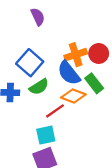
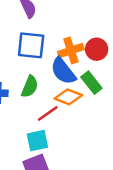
blue square: (30, 63) -> (31, 45), moved, turned -35
green semicircle: (39, 87) -> (30, 87), turned -36

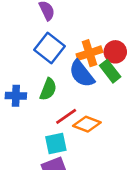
blue square: (31, 45) -> (49, 48), turned 32
green rectangle: (91, 83) -> (110, 71), moved
orange diamond: (68, 97) -> (87, 124), moved

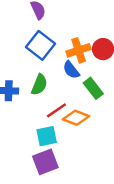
green rectangle: (110, 71) -> (93, 88), moved
blue semicircle: (82, 74) -> (71, 70), size x0.7

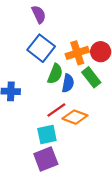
blue semicircle: (71, 70) -> (68, 83), moved, turned -132
green semicircle: (39, 85) -> (55, 74), moved
green rectangle: (93, 88) -> (91, 77), moved

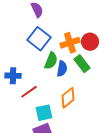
red line: (56, 110) -> (29, 92), moved
orange diamond: (75, 117) -> (68, 98), turned -60

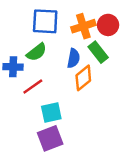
blue square: (39, 39) -> (45, 21), turned -35
green semicircle: (51, 61) -> (37, 52), moved, turned 30
orange diamond: (68, 98) -> (83, 78), moved

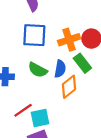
green semicircle: (37, 52) -> (38, 70), moved, turned 66
red line: (33, 87) -> (23, 110), moved

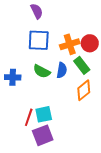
orange diamond: (69, 87) -> (84, 90), moved
red line: (23, 110) -> (29, 117), moved, turned -36

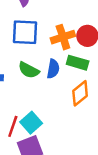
green rectangle: (82, 65) -> (78, 63), turned -36
cyan square: (44, 114) -> (31, 123), turned -30

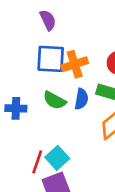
orange cross: (63, 37) -> (75, 64), moved

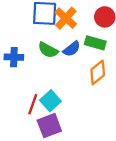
orange cross: (75, 64) -> (66, 18), turned -30
blue semicircle: (81, 99) -> (72, 49), turned 42

